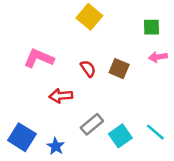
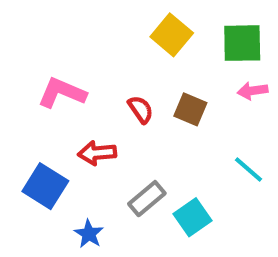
yellow square: (89, 17) -> (172, 35), moved
green square: (151, 27) -> (242, 43), size x1.5
cyan line: (155, 132) -> (248, 170), moved
blue square: (22, 137) -> (45, 186), moved

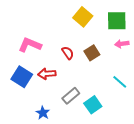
brown square: (190, 109) -> (92, 53), turned 35
blue square: (45, 186) -> (22, 77), moved

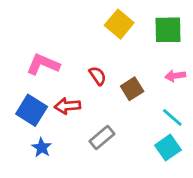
pink arrow: (122, 44) -> (175, 76), moved
brown square: (92, 53) -> (132, 89), moved
cyan square: (93, 105) -> (168, 148), moved
blue star: (43, 113) -> (42, 148), moved

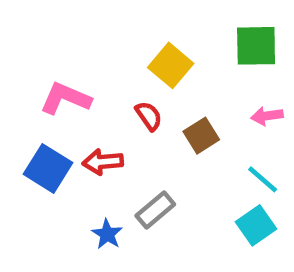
yellow square: (119, 24) -> (171, 65), moved
blue star: (42, 148) -> (107, 234), moved

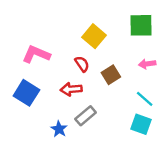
red arrow: (103, 162) -> (71, 89), moved
cyan square: (256, 225) -> (141, 124), turned -35

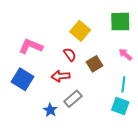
pink arrow: (147, 64) -> (125, 55), turned 48
cyan line: (145, 99) -> (123, 84), turned 56

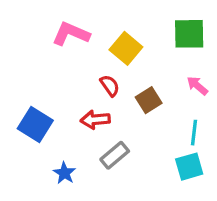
pink L-shape: (31, 46) -> (71, 34), moved
cyan square: (120, 106) -> (189, 167), turned -36
blue star: (50, 110) -> (64, 173), moved

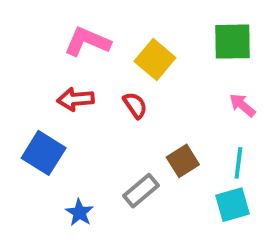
brown square: (149, 100) -> (183, 161), moved
red arrow: (95, 120) -> (75, 99), moved

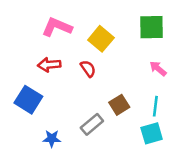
blue star: (79, 213) -> (52, 139), turned -30

